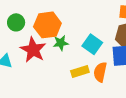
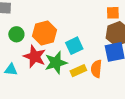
green star: (61, 43) -> (56, 63), moved, size x1.6
cyan square: (92, 44) -> (74, 46), moved, turned 36

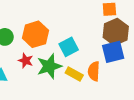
red star: (35, 57) -> (26, 61), size x0.6
yellow rectangle: (78, 71) -> (74, 74), turned 56

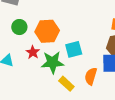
yellow rectangle: (74, 74) -> (66, 84), moved

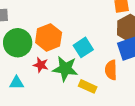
green circle: (19, 27) -> (18, 43), size x1.6
green star: (52, 62) -> (65, 69), turned 30

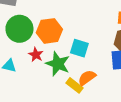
cyan square: (83, 47) -> (79, 48), turned 36
orange semicircle: (111, 70) -> (87, 78), moved, turned 42

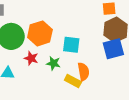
green star: (58, 64) -> (53, 63), size x0.6
orange semicircle: (87, 78) -> (83, 72), turned 126

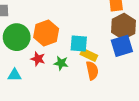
yellow rectangle: (73, 81) -> (89, 55), moved

